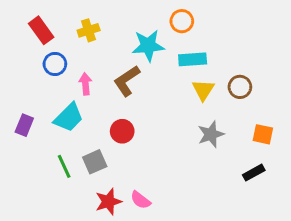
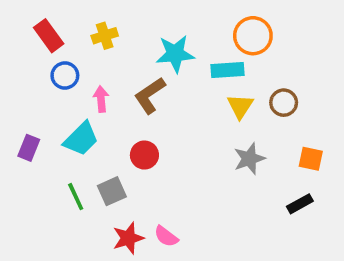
orange circle: (182, 21) -> (253, 36), moved, size x1.4

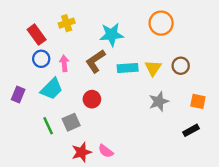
red rectangle: (49, 36) -> (37, 35), moved
cyan rectangle: (228, 70) -> (128, 68), moved
blue circle: (65, 75) -> (41, 59), moved

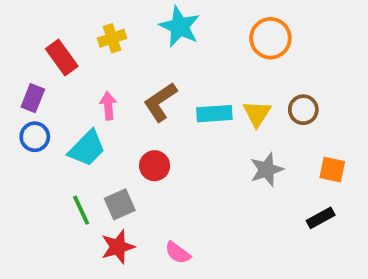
cyan star: (112, 35) -> (180, 27), moved, turned 30
blue circle: (41, 59) -> (35, 137), moved
purple rectangle: (18, 95) -> (33, 98), moved
red star: (82, 152) -> (118, 247), moved

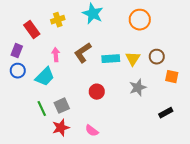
red circle: (155, 166) -> (97, 92), moved
orange square: (332, 170) -> (172, 77), moved

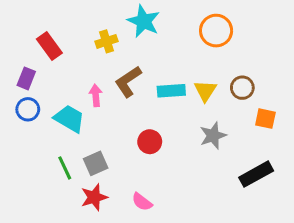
yellow cross: (58, 20) -> (106, 41), moved
pink arrow: (56, 55) -> (96, 95), moved
cyan trapezoid: (45, 77) -> (69, 119), turned -105
black rectangle: (166, 113) -> (256, 174), size x1.5

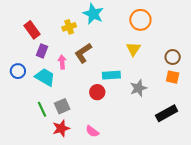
purple rectangle: (26, 78) -> (42, 51), moved
brown circle: (242, 88) -> (173, 57), moved
cyan rectangle: (171, 91) -> (111, 75), moved
yellow triangle: (205, 91) -> (133, 49), moved

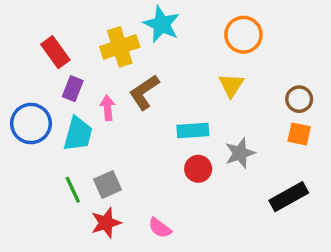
yellow cross: (69, 27) -> (120, 47), size x1.5
blue circle: (18, 71) -> (31, 124), size x1.5
cyan trapezoid: (45, 77) -> (78, 134), turned 75
red circle: (97, 92) -> (198, 169), moved

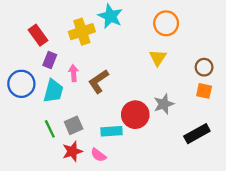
brown L-shape: (144, 92) -> (98, 81), moved
cyan rectangle: (193, 130) -> (112, 131), moved
red circle: (198, 169) -> (135, 115), size x1.5
pink semicircle: (160, 228) -> (98, 155), moved

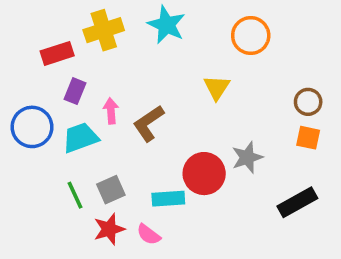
yellow cross: (82, 32) -> (104, 30), moved
red rectangle: (38, 35) -> (57, 53), turned -72
yellow triangle: (158, 58) -> (217, 88), moved
cyan trapezoid: (53, 91) -> (80, 138), turned -125

